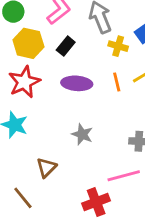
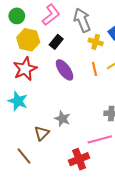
purple ellipse: (77, 83) -> (65, 70), turned 50
gray star: (82, 134) -> (62, 119), moved

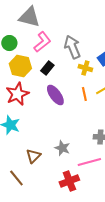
gray star: (62, 119) -> (62, 148), moved

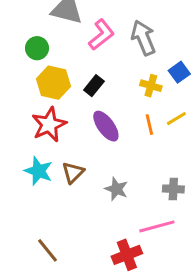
pink L-shape: (42, 42) -> (101, 35), moved
gray arrow: (72, 47) -> (143, 38), moved
gray star: (62, 148) -> (116, 189), moved
brown triangle: (33, 156) -> (73, 173), moved

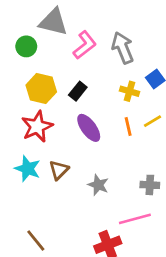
green circle: (37, 48) -> (26, 46), moved

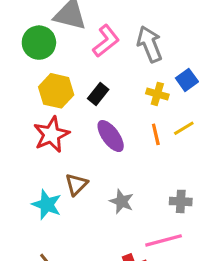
green circle: (26, 46) -> (39, 43), size x1.4
cyan star: (28, 169) -> (47, 205), moved

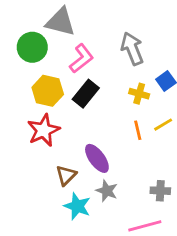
pink L-shape: (106, 41) -> (81, 58), moved
black rectangle: (98, 94) -> (86, 94), size x1.4
purple ellipse: (111, 136) -> (97, 158), moved
cyan star: (47, 205) -> (77, 206), moved

